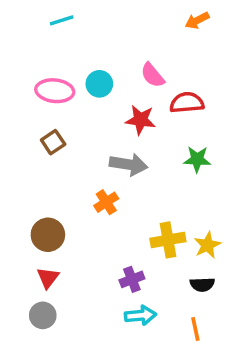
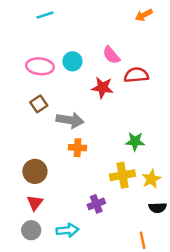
green star: (197, 159) -> (135, 141), moved
gray arrow: (129, 164) -> (70, 120), moved
orange cross: (106, 202) -> (77, 148), turned 36
black semicircle: (202, 285) -> (158, 208), moved
cyan arrow: (141, 315) -> (67, 230), moved

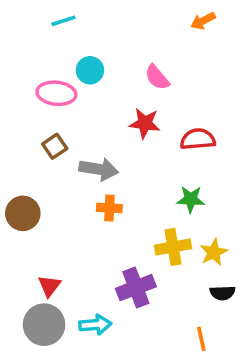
cyan circle: (72, 61) -> (90, 70), moved
red semicircle: (136, 75) -> (198, 139), moved
brown circle: (35, 171) -> (23, 213), moved
purple cross: (96, 204) -> (136, 288), size x1.5
gray circle: (31, 230) -> (44, 325), size x1.5

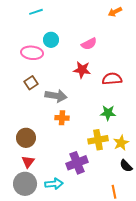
pink semicircle: (157, 77) -> (89, 44), turned -77
brown circle: (23, 213) -> (26, 138), moved
black semicircle: (222, 293) -> (126, 166), turned 48

